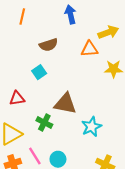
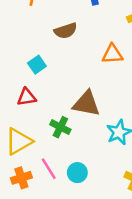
orange triangle: (89, 49) -> (112, 54), moved
cyan square: (39, 72) -> (37, 65), moved

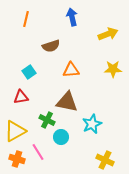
orange triangle: (112, 54) -> (71, 70), moved
cyan circle: (77, 173) -> (61, 137), moved
orange cross: (21, 178) -> (17, 159), turned 35

